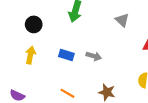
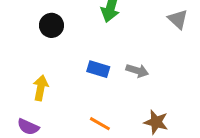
yellow arrow: (30, 55) -> (41, 88), moved

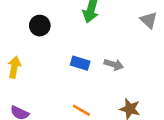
yellow arrow: (41, 88) -> (14, 67), moved

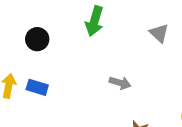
blue rectangle: (80, 63) -> (37, 87), moved

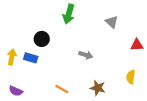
black circle: (37, 39) -> (42, 39), moved

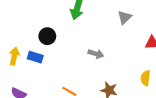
gray triangle: (112, 22) -> (125, 17), turned 32

